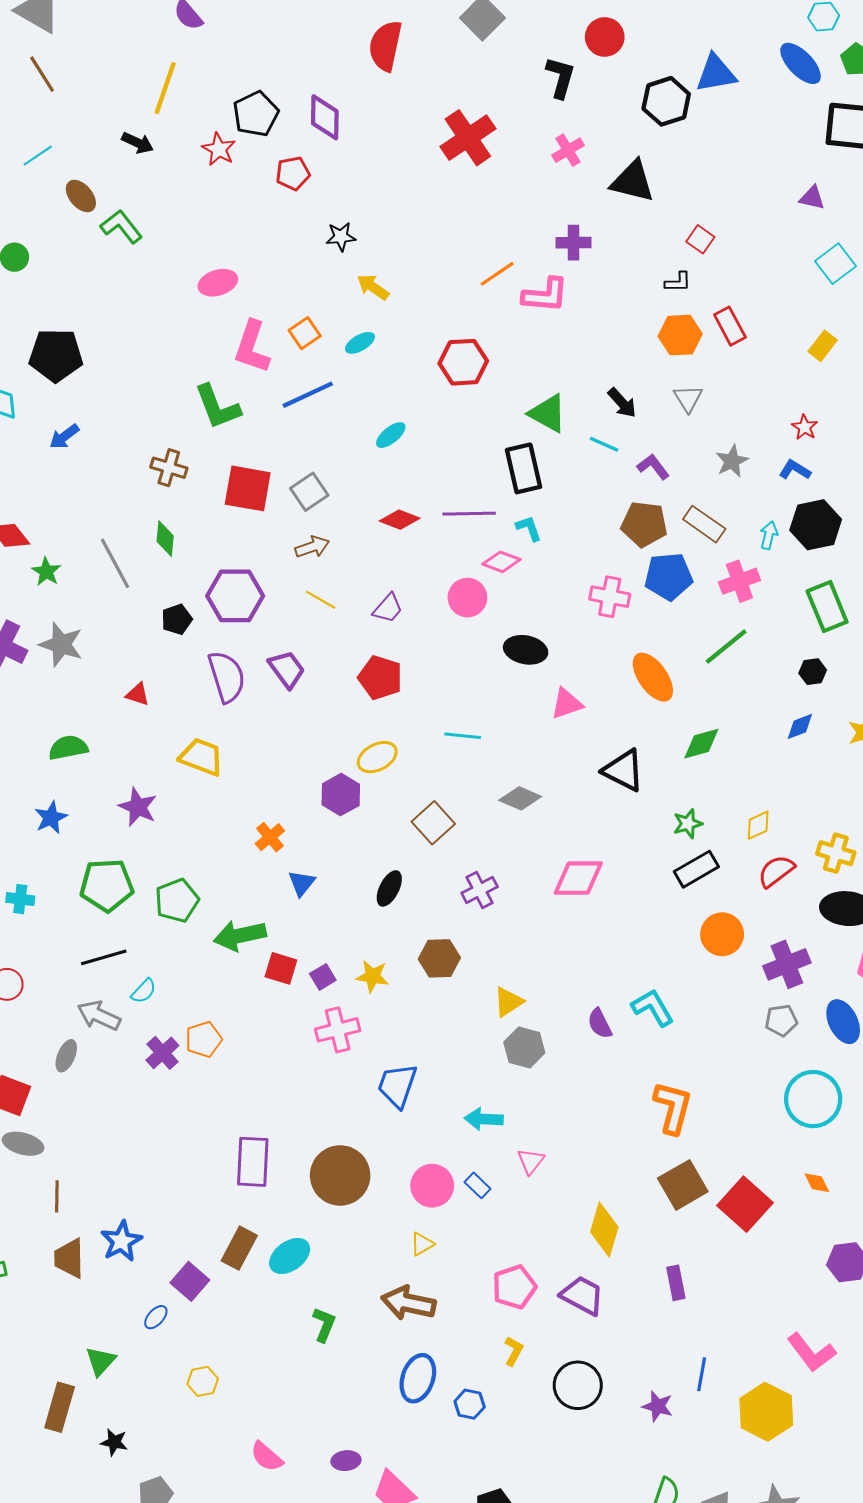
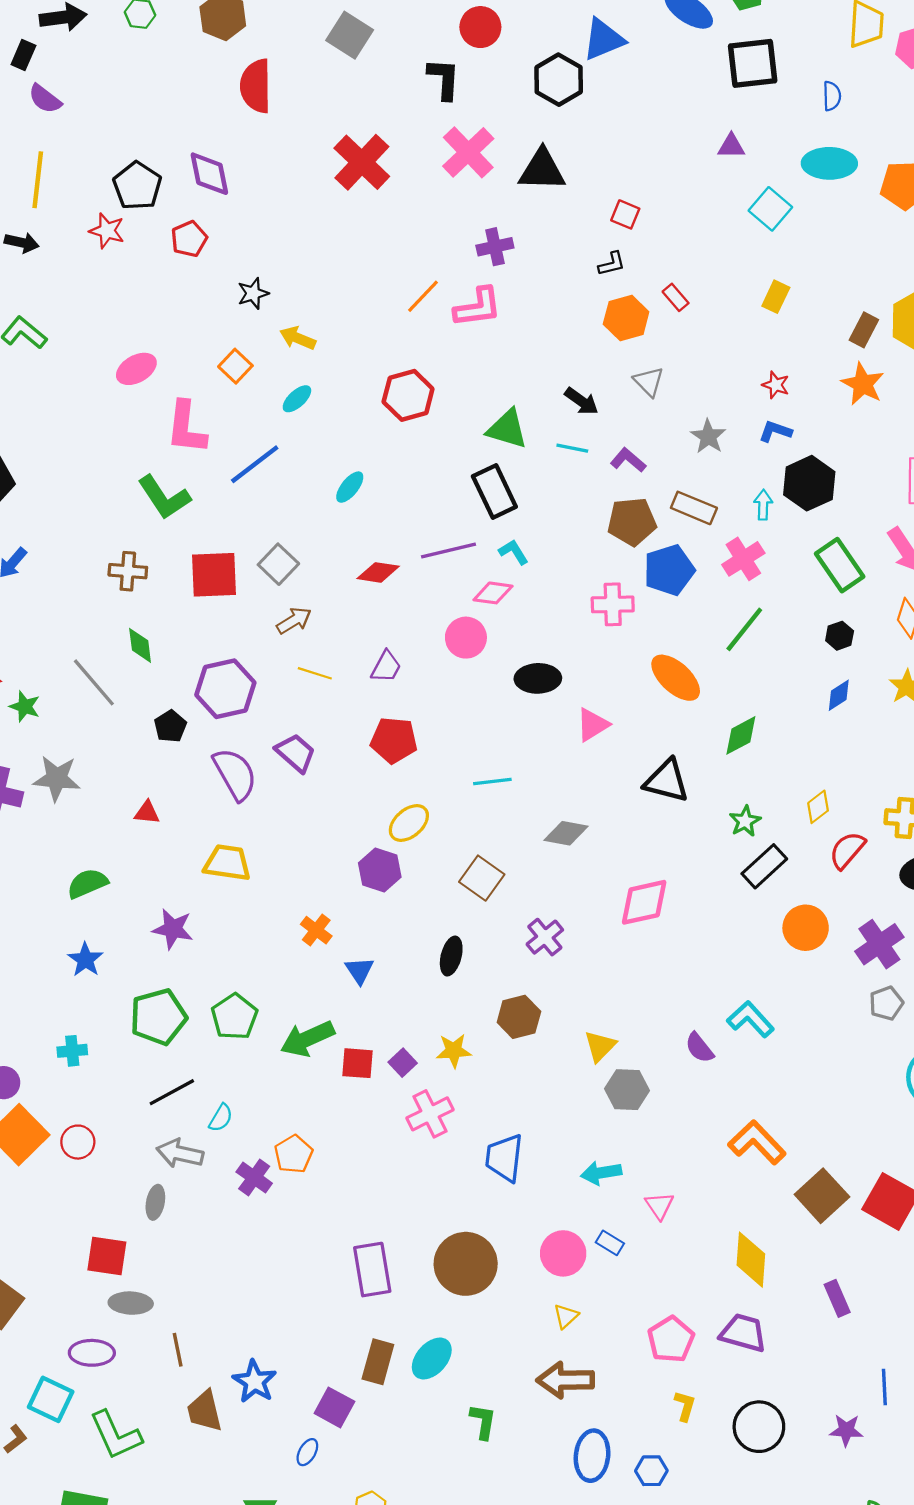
pink cross: (568, 150) -> (468, 152), size x1.6
red rectangle: (730, 326) -> (676, 297), size x0.7
orange square: (305, 333) -> (235, 366), moved
orange L-shape: (673, 1108) -> (757, 1142), moved, turned -46

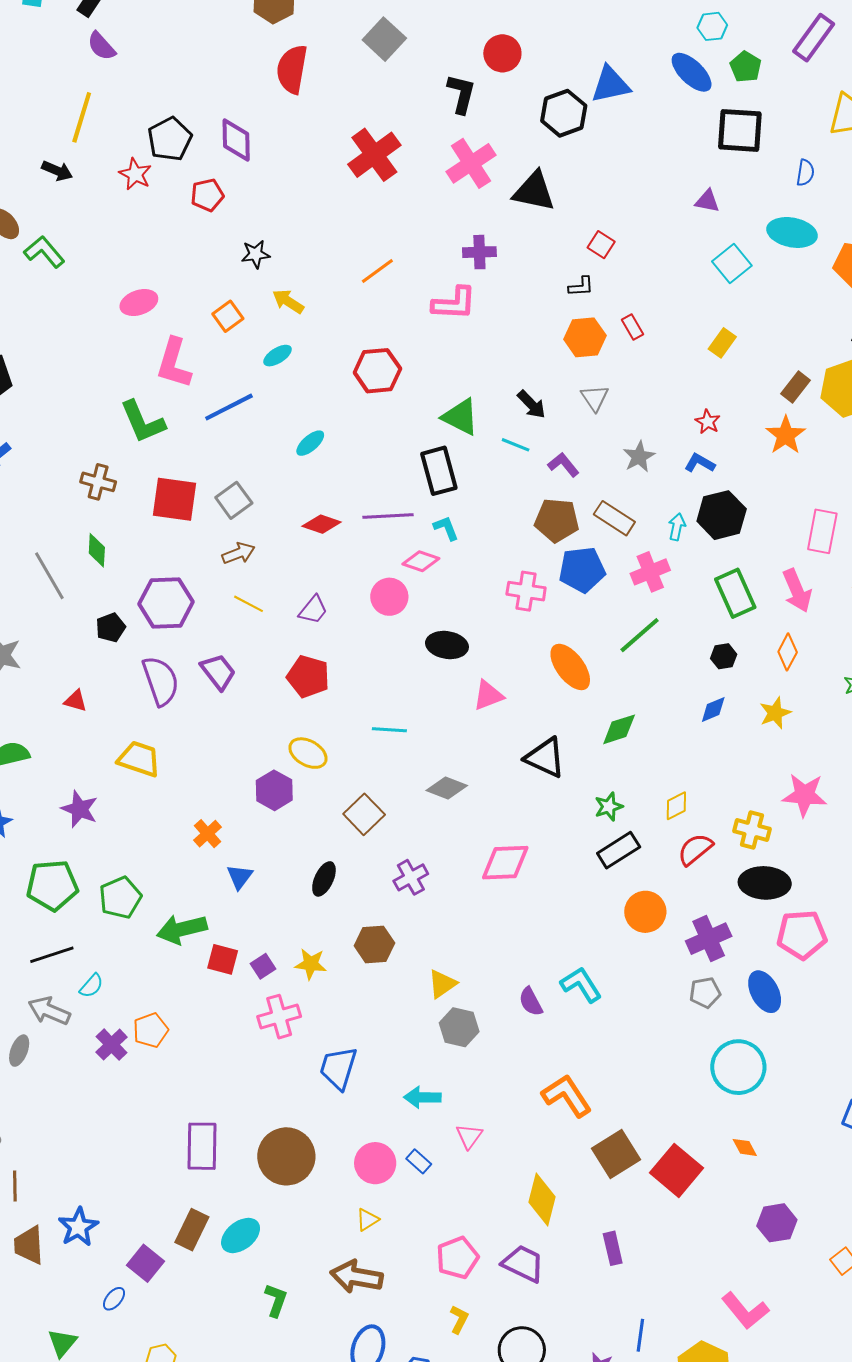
orange line: (423, 296) -> (377, 271), moved
yellow ellipse: (409, 823) -> (308, 753), turned 60

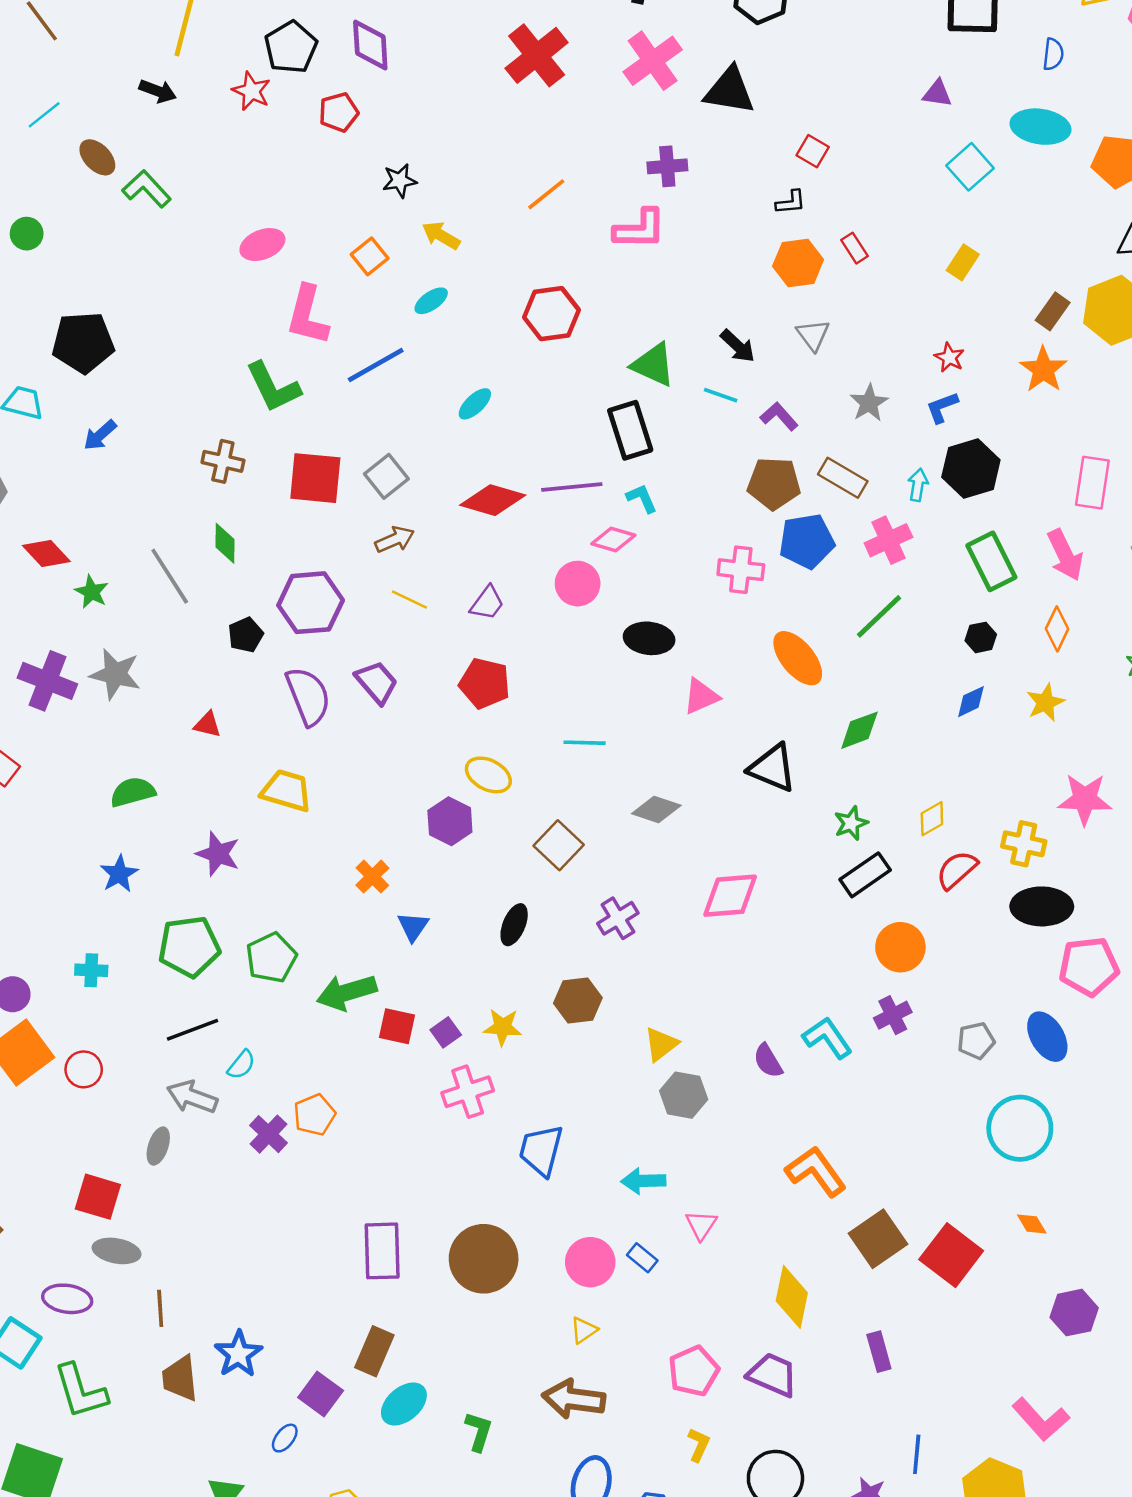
blue L-shape: (700, 463) -> (942, 407), turned -48
red diamond: (322, 524) -> (493, 500), size x1.4
purple cross: (709, 939) -> (893, 1015), moved, size x0.7
cyan ellipse: (241, 1235) -> (404, 1404), moved

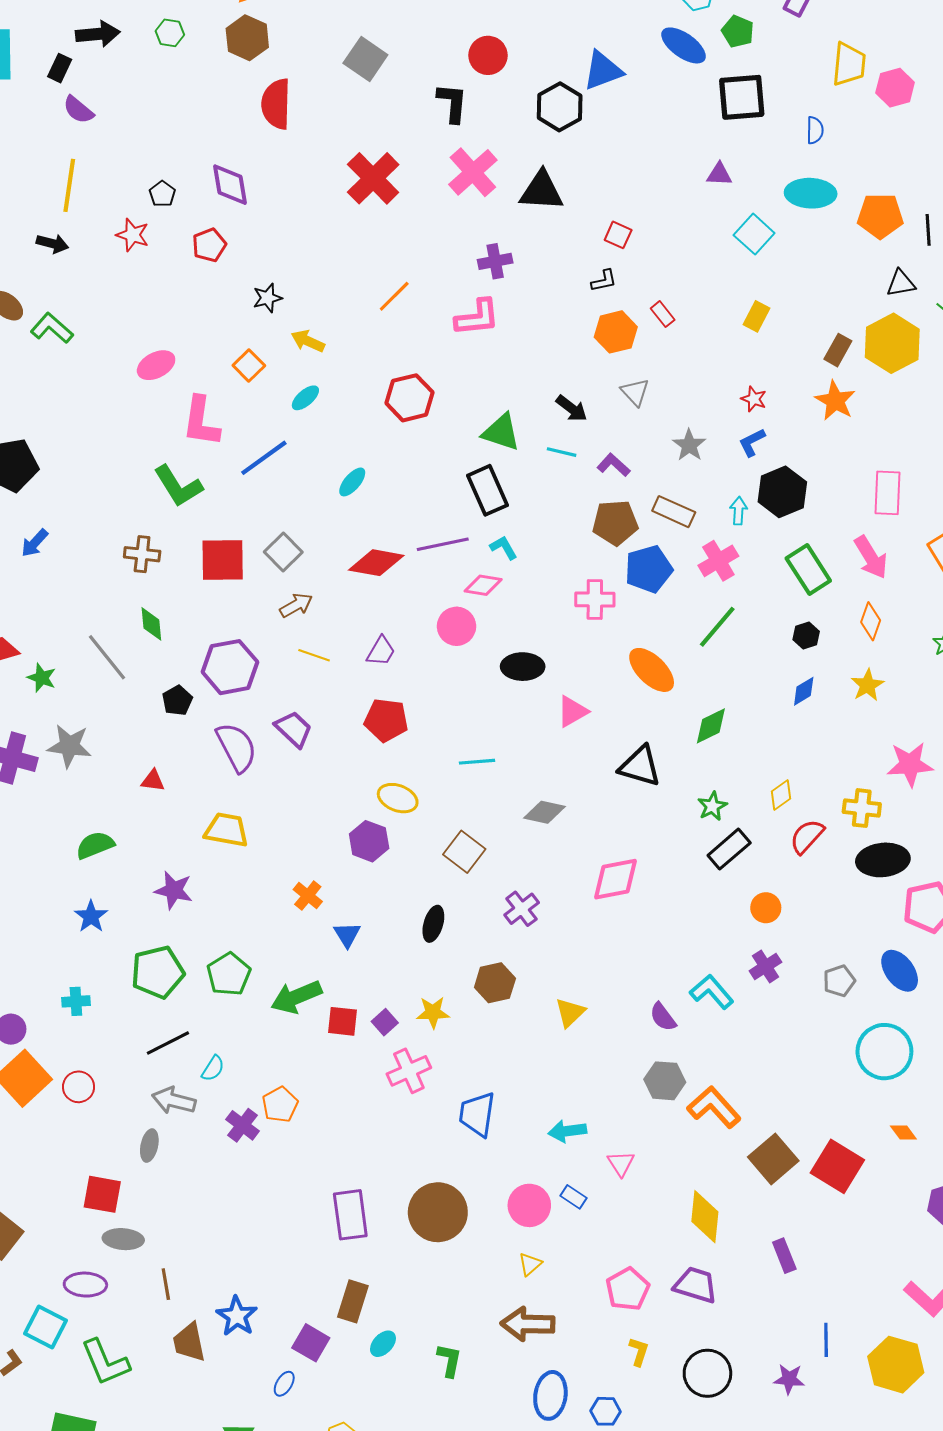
black pentagon: (291, 47) -> (162, 194), size x0.6
orange circle: (900, 947) -> (766, 908), size x0.7
gray hexagon: (684, 1095) -> (665, 1081), moved
cyan ellipse: (404, 1404) -> (383, 1344), size x0.7

